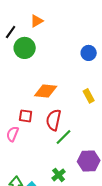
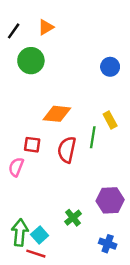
black line: (11, 32) -> (14, 31), moved
green line: (64, 137) -> (93, 137), moved, turned -36

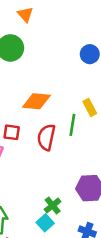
orange triangle: (46, 27) -> (25, 14), turned -42
cyan square: (40, 235) -> (45, 223), moved

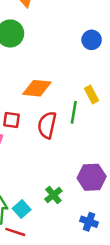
cyan square: (45, 223) -> (22, 209), moved

